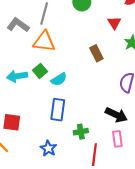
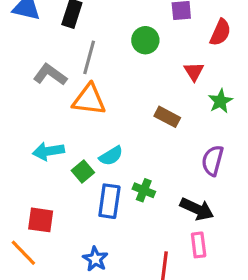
brown rectangle: (96, 53) -> (167, 117), turned -35
green square: (40, 71) -> (83, 171), moved
green cross: (81, 132) -> (144, 190), moved, turned 32

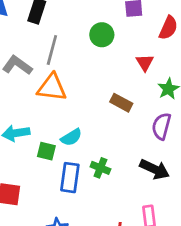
purple semicircle: (213, 161) -> (161, 126), moved
green square: (83, 171) -> (46, 151), turned -36
black arrow: (197, 209) -> (155, 169), moved

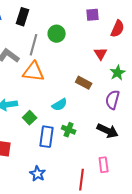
green circle: (102, 35) -> (57, 34), moved
cyan semicircle: (71, 137) -> (60, 105), moved
green square: (46, 151) -> (30, 118), turned 32

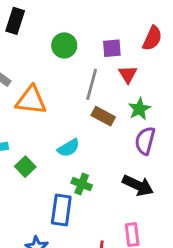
purple square: (93, 15) -> (112, 48), moved
gray line: (34, 45) -> (92, 84), moved
green star: (118, 73) -> (139, 109), moved
blue rectangle: (47, 137) -> (61, 210), moved

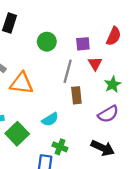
green star: (139, 109) -> (113, 84), moved
brown rectangle: (103, 116) -> (76, 95), turned 56
purple semicircle: (145, 141) -> (108, 114), turned -135
green square: (25, 167) -> (17, 134), size x1.5

